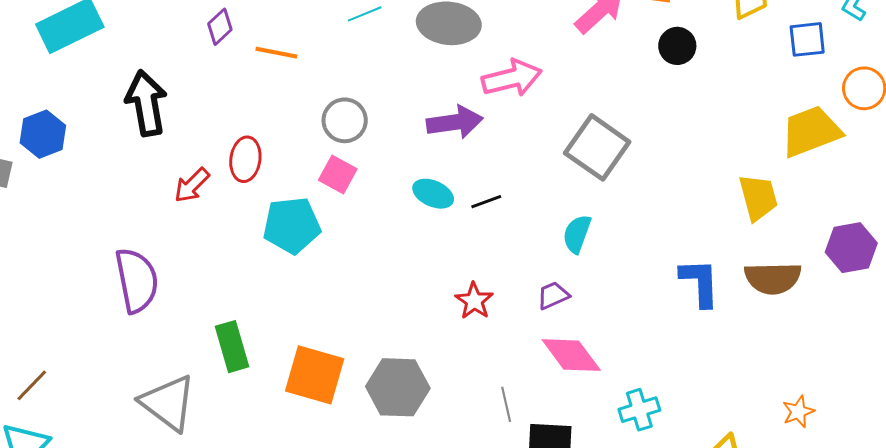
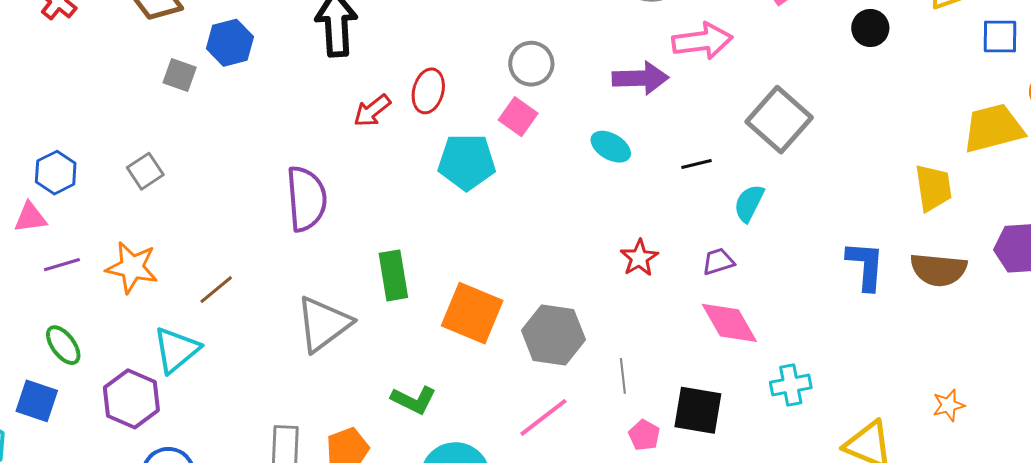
black line: (486, 202) -> (696, 164), moved
brown line: (32, 385) -> (216, 290), moved
gray triangle: (168, 403) -> (323, 324), turned 40
gray line: (506, 404) -> (623, 376), moved

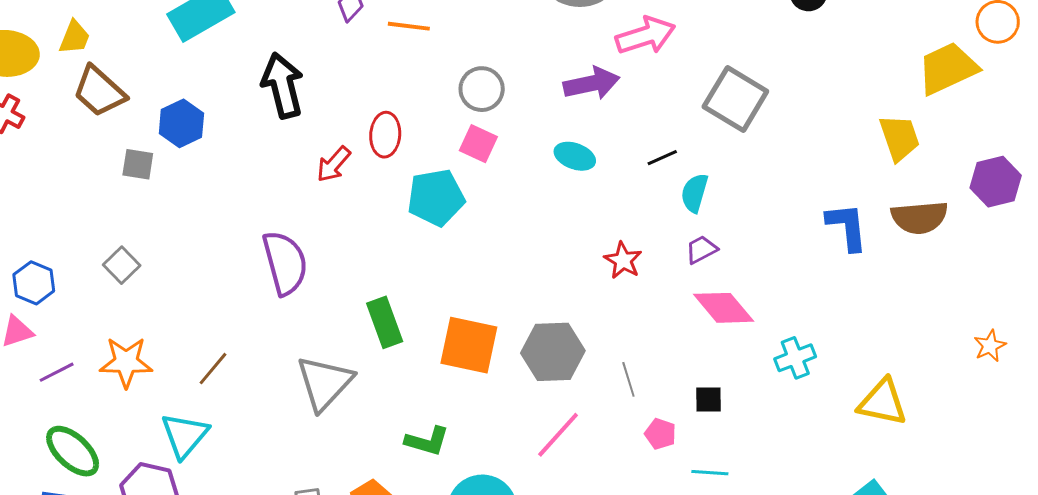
cyan semicircle: (749, 203) -> (694, 193), moved
green ellipse: (63, 345) -> (73, 451), size x1.4
orange star: (949, 405) -> (990, 346), moved
black square: (698, 410) -> (709, 399), size x0.6

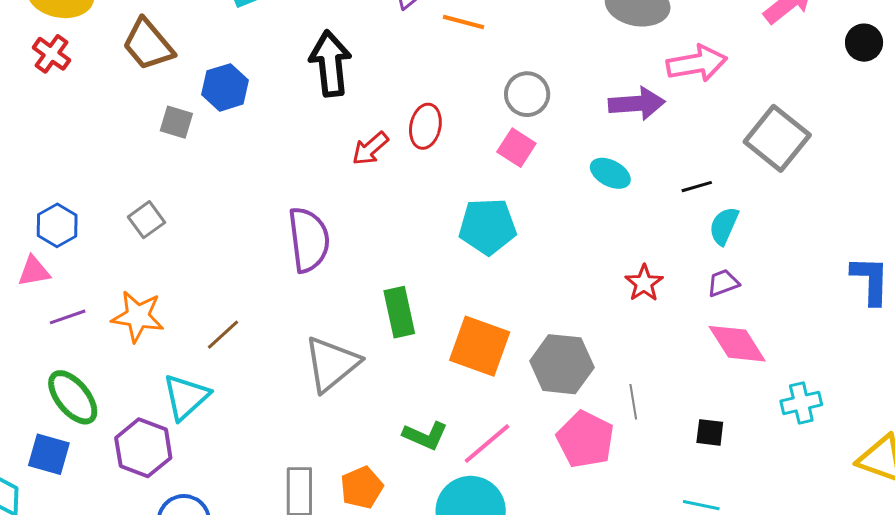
cyan pentagon: (436, 197) -> (488, 226), moved
pink pentagon: (660, 434) -> (585, 439), moved, size x1.8
pink line: (558, 435) -> (487, 444), moved

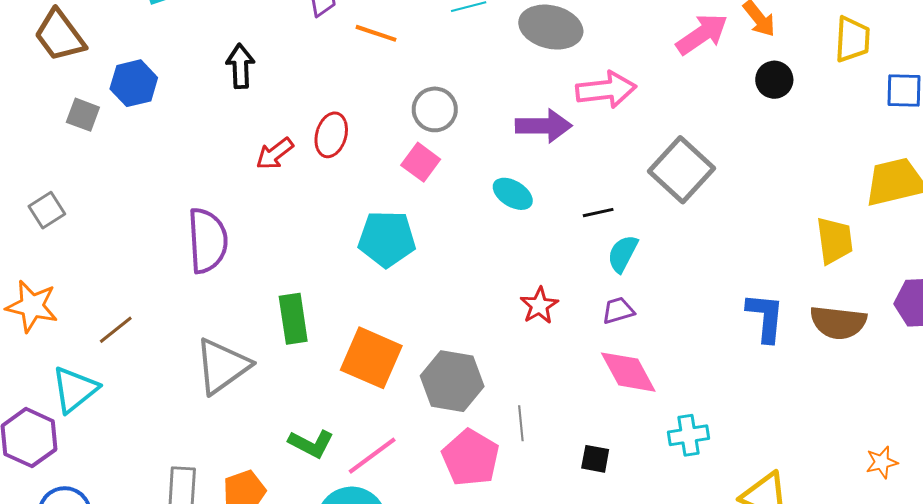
black arrow: (330, 63) -> (240, 66), size x0.7

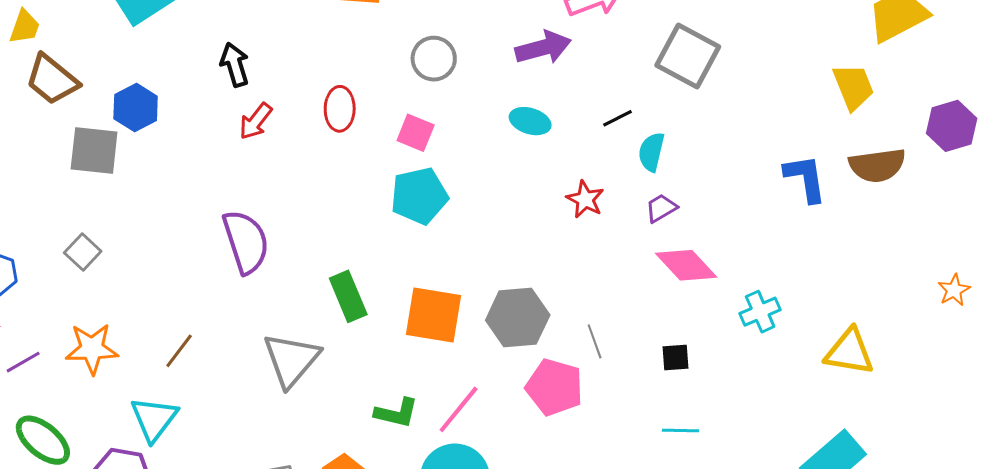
gray square: (83, 115) -> (94, 151), size x1.6
red arrow: (275, 154) -> (256, 121), moved
pink square: (421, 162) -> (416, 133), moved
red star: (539, 306) -> (585, 199), moved

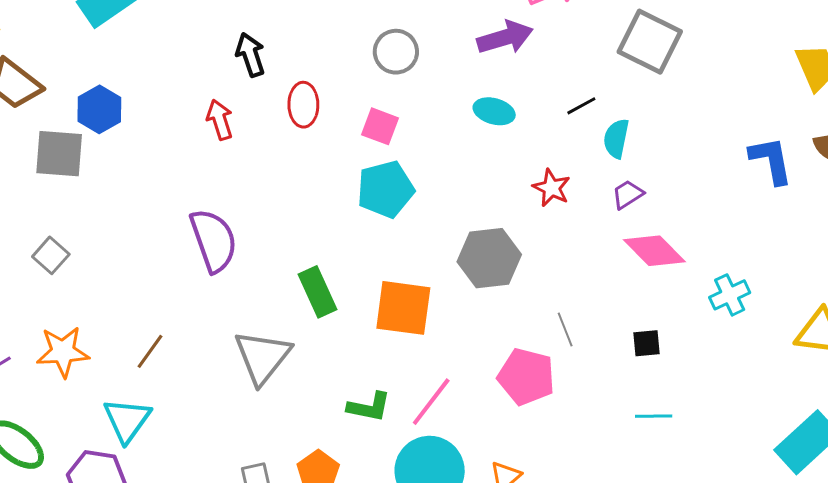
black arrow: (235, 65) -> (250, 55), moved
red arrow: (256, 121) -> (220, 120), turned 126
gray hexagon: (518, 318) -> (489, 258), moved

